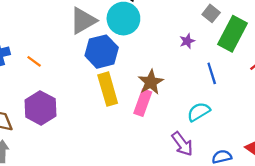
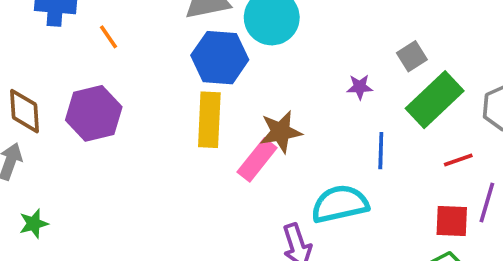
cyan semicircle: (199, 112) -> (340, 204), size x1.4

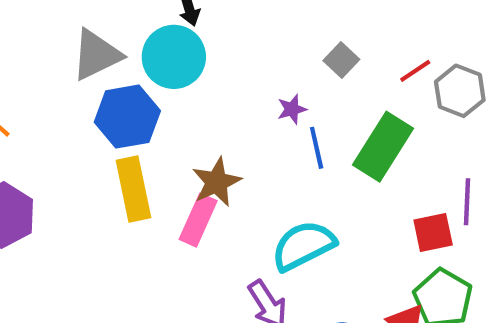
green rectangle: (435, 100) -> (383, 147), moved
blue line: (381, 151) -> (317, 148), moved
red line: (458, 160) -> (415, 71), moved

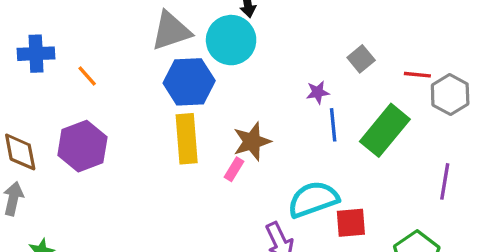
red line: (415, 71) -> (417, 75), turned 32
pink rectangle: (198, 220) -> (234, 169), size x0.6
red square: (433, 232) -> (351, 223), moved

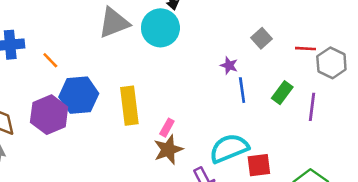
blue hexagon: (189, 82) -> (79, 95), moved
purple star: (318, 92) -> (229, 65), turned 30
green rectangle: (385, 130) -> (282, 93), size x0.6
brown star: (252, 142) -> (168, 150), moved
purple line: (445, 181) -> (312, 107), moved

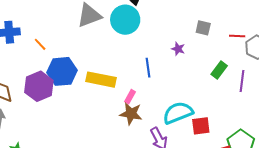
gray square: (261, 38) -> (203, 28), turned -35
blue line: (242, 90) -> (148, 68), moved
yellow rectangle: (129, 106) -> (101, 80), turned -72
brown star: (168, 150) -> (131, 114), turned 30

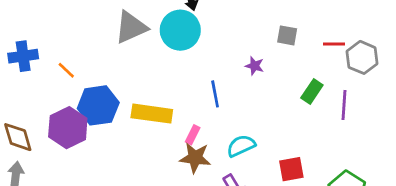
cyan semicircle: (178, 113) -> (241, 146), moved, size x0.7

